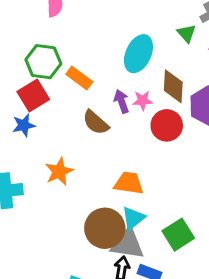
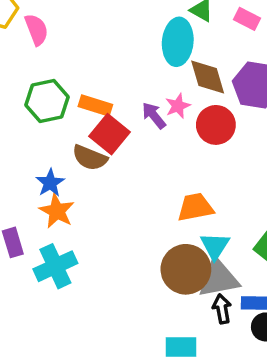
cyan ellipse: (138, 54) -> (178, 42), moved
red square: (33, 96) -> (109, 134), moved
brown semicircle: (96, 122) -> (90, 158), moved
orange star: (59, 171) -> (57, 211), moved

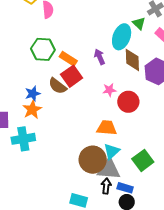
pink star: (178, 106) -> (109, 90), moved
purple arrow: (154, 116) -> (100, 57), moved
red circle: (216, 125) -> (128, 102), moved

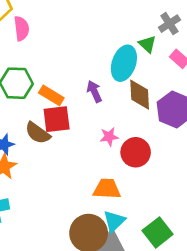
red square: (72, 76) -> (57, 119), turned 30

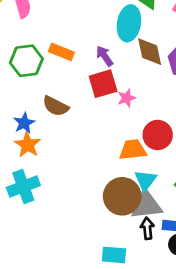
orange rectangle: (51, 95) -> (61, 52), moved
red square: (57, 119) -> (103, 84), moved
red circle: (136, 152) -> (158, 135), moved

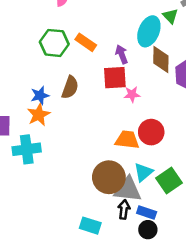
brown semicircle: (56, 106) -> (70, 87), turned -110
cyan triangle: (145, 180) -> (143, 172), moved

